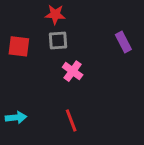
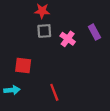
red square: (19, 46) -> (23, 66), moved
pink cross: (73, 71) -> (68, 39), moved

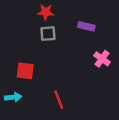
purple rectangle: (94, 32) -> (86, 26), moved, turned -48
pink cross: (68, 39) -> (102, 59), moved

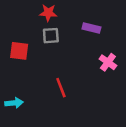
red square: (25, 71) -> (19, 51), moved
red line: (59, 100) -> (61, 88), moved

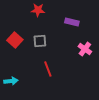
gray square: (51, 36) -> (40, 41), moved
red square: (19, 51) -> (15, 40), turned 35

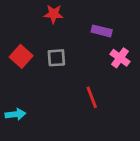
pink cross: (85, 49) -> (120, 58), moved
red line: (48, 69) -> (92, 97), moved

